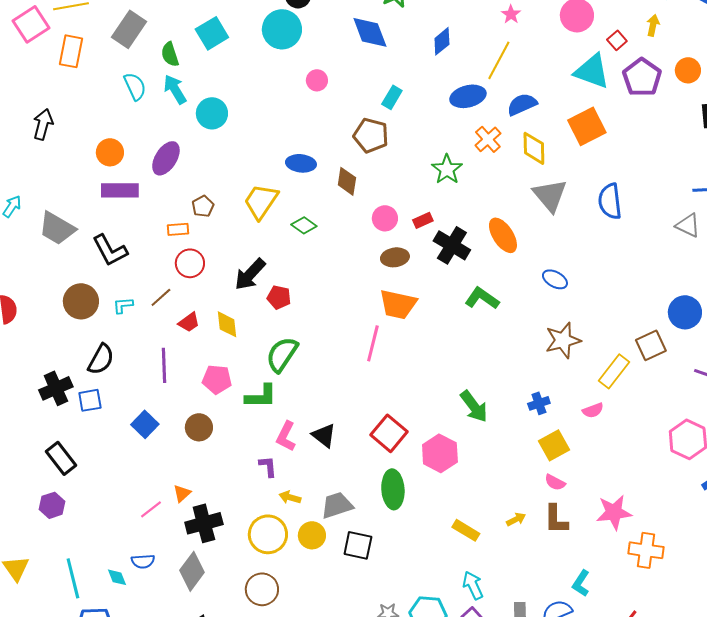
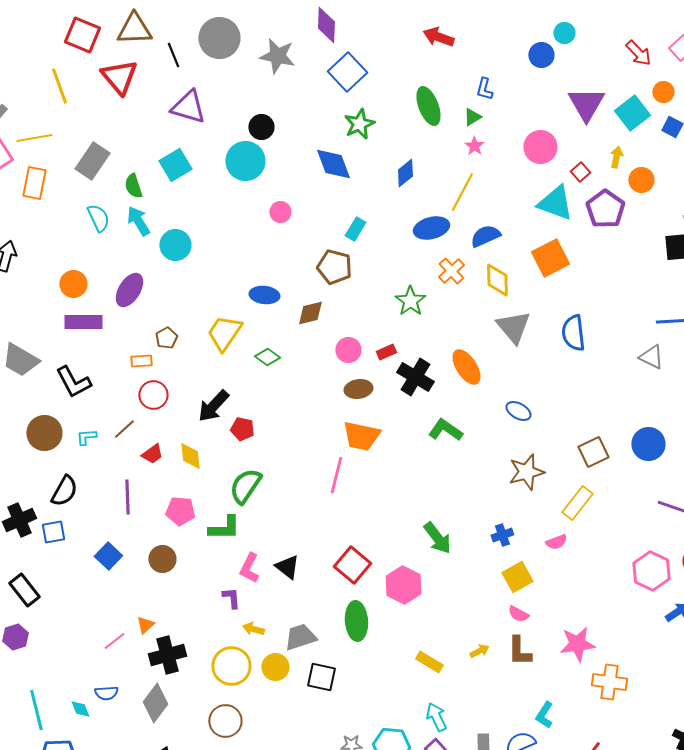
orange circle: (688, 70) -> (641, 180), moved
brown diamond: (347, 181) -> (310, 313), turned 68
brown square: (651, 345) -> (593, 452), moved

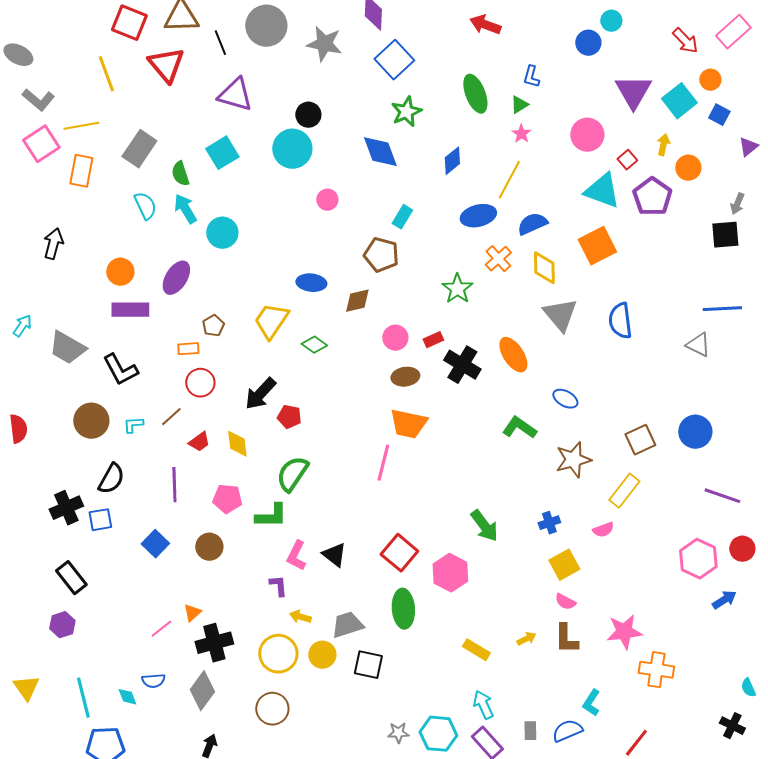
green L-shape: (445, 430) -> (519, 428), moved

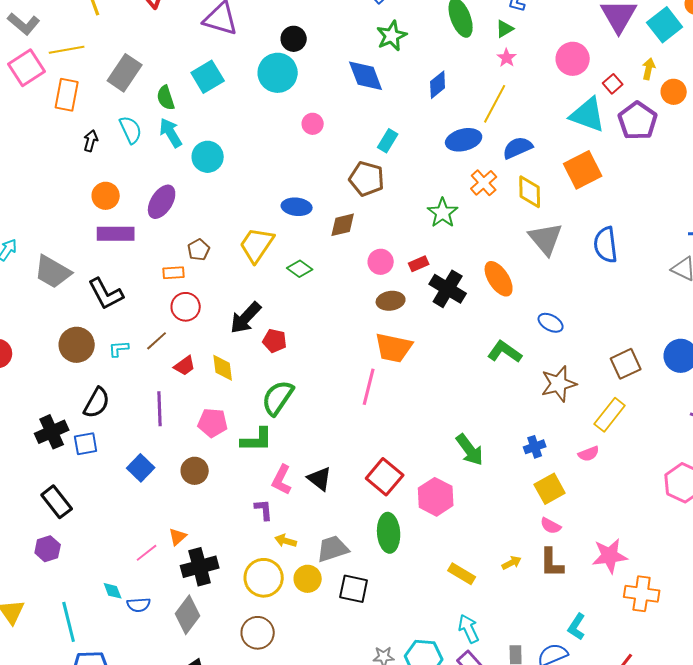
black arrow: (53, 244) -> (91, 141), moved, size x0.7
cyan diamond: (127, 697) -> (113, 591), moved

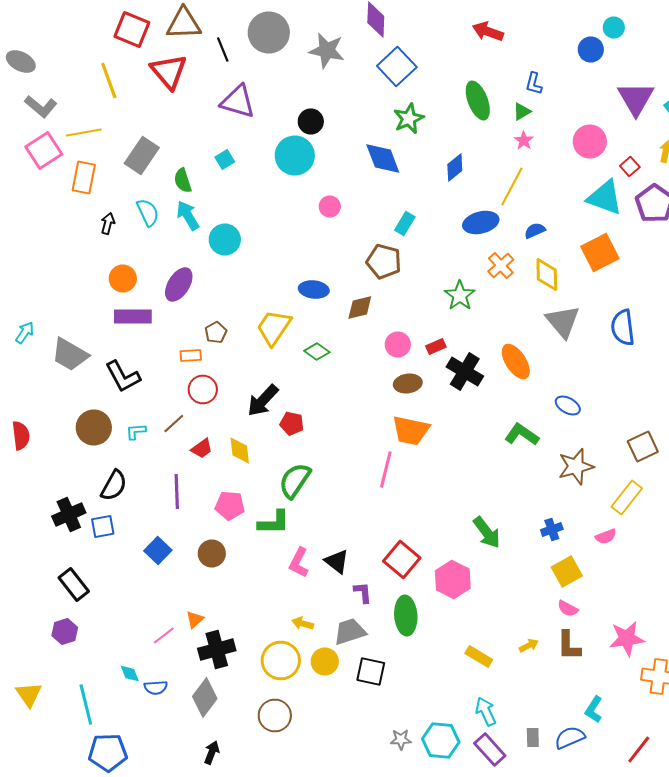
cyan square: (208, 77) -> (225, 160), size x0.6
blue semicircle: (518, 148) -> (535, 230), size x0.7
purple L-shape: (264, 510) -> (363, 592), moved

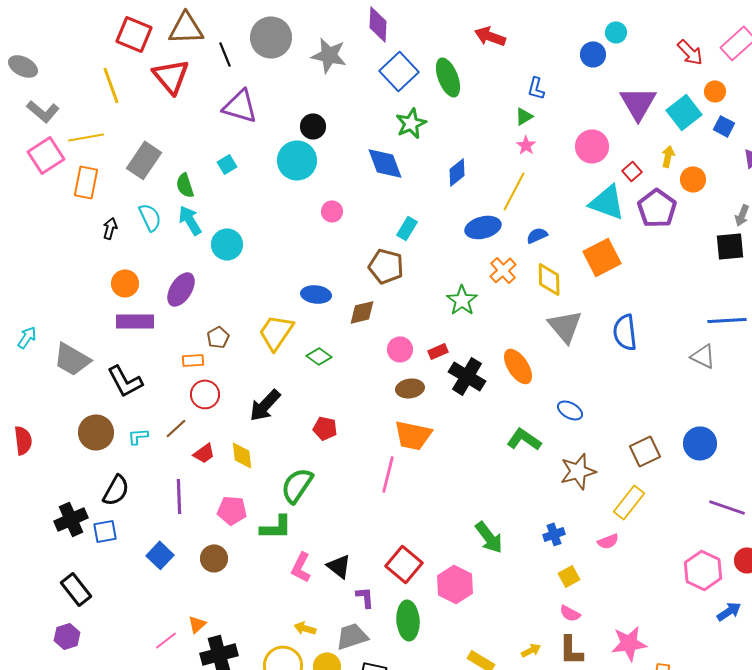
green ellipse: (478, 100) -> (448, 77), moved
red pentagon: (292, 424) -> (325, 428), moved
yellow square: (567, 572) -> (569, 576), size x0.7

